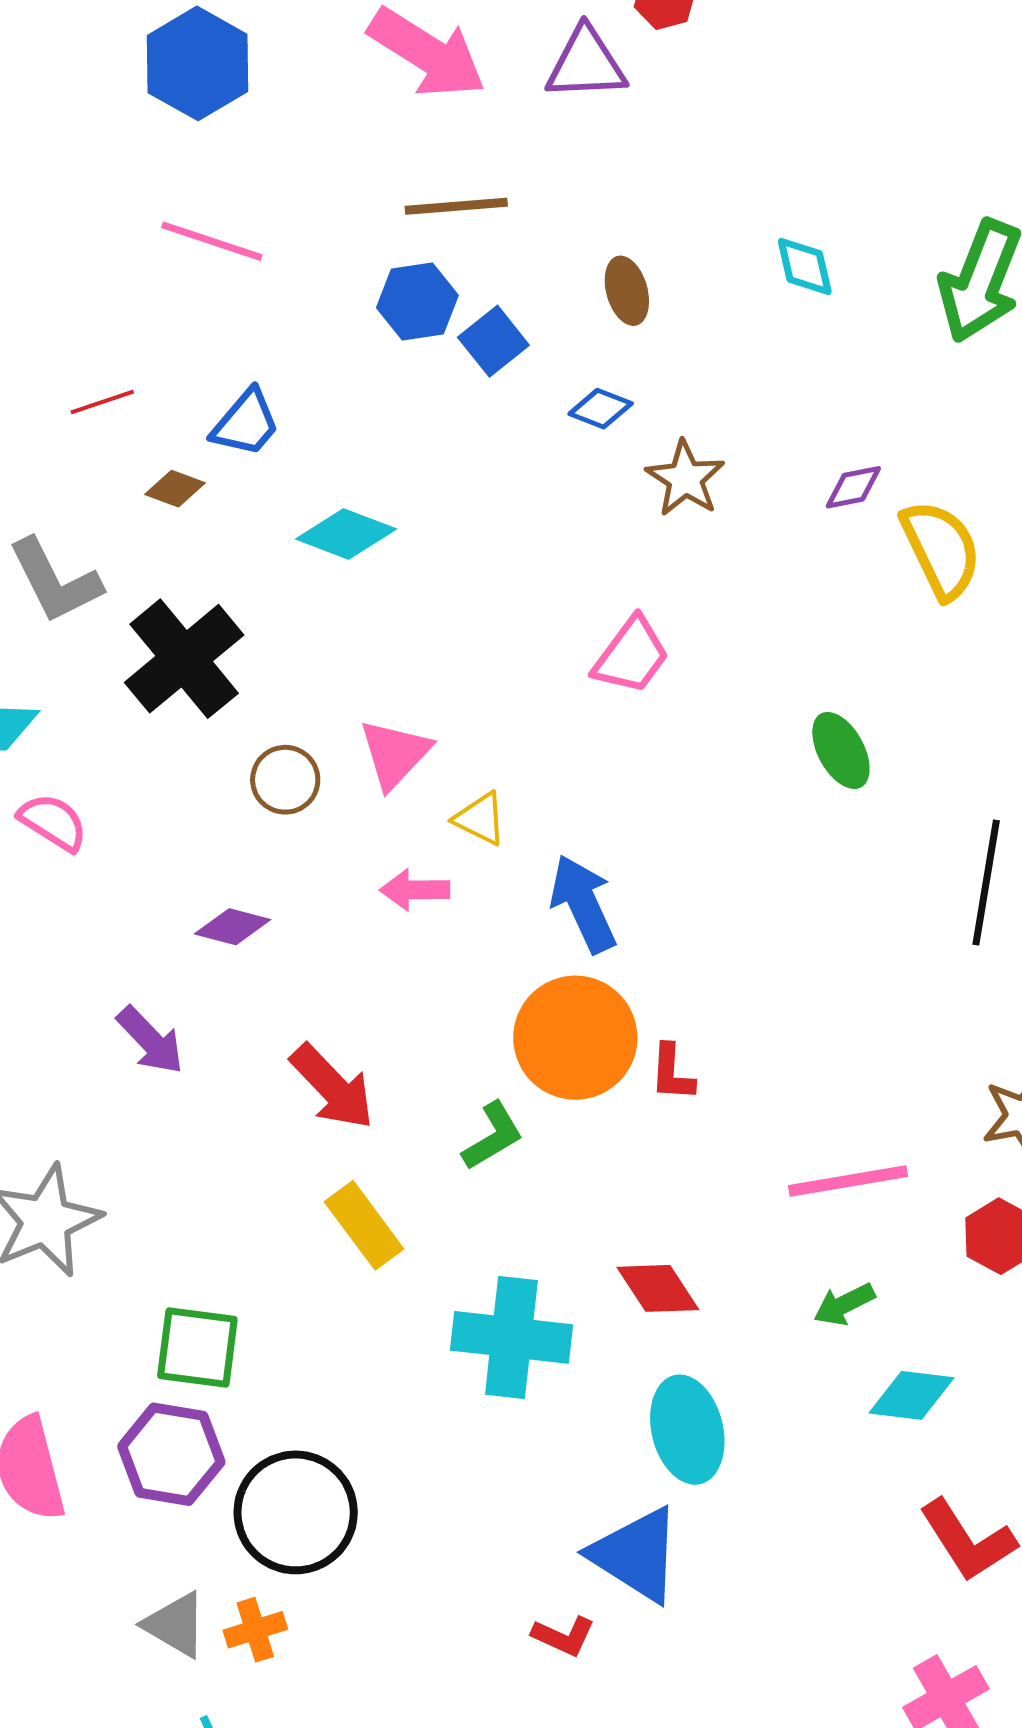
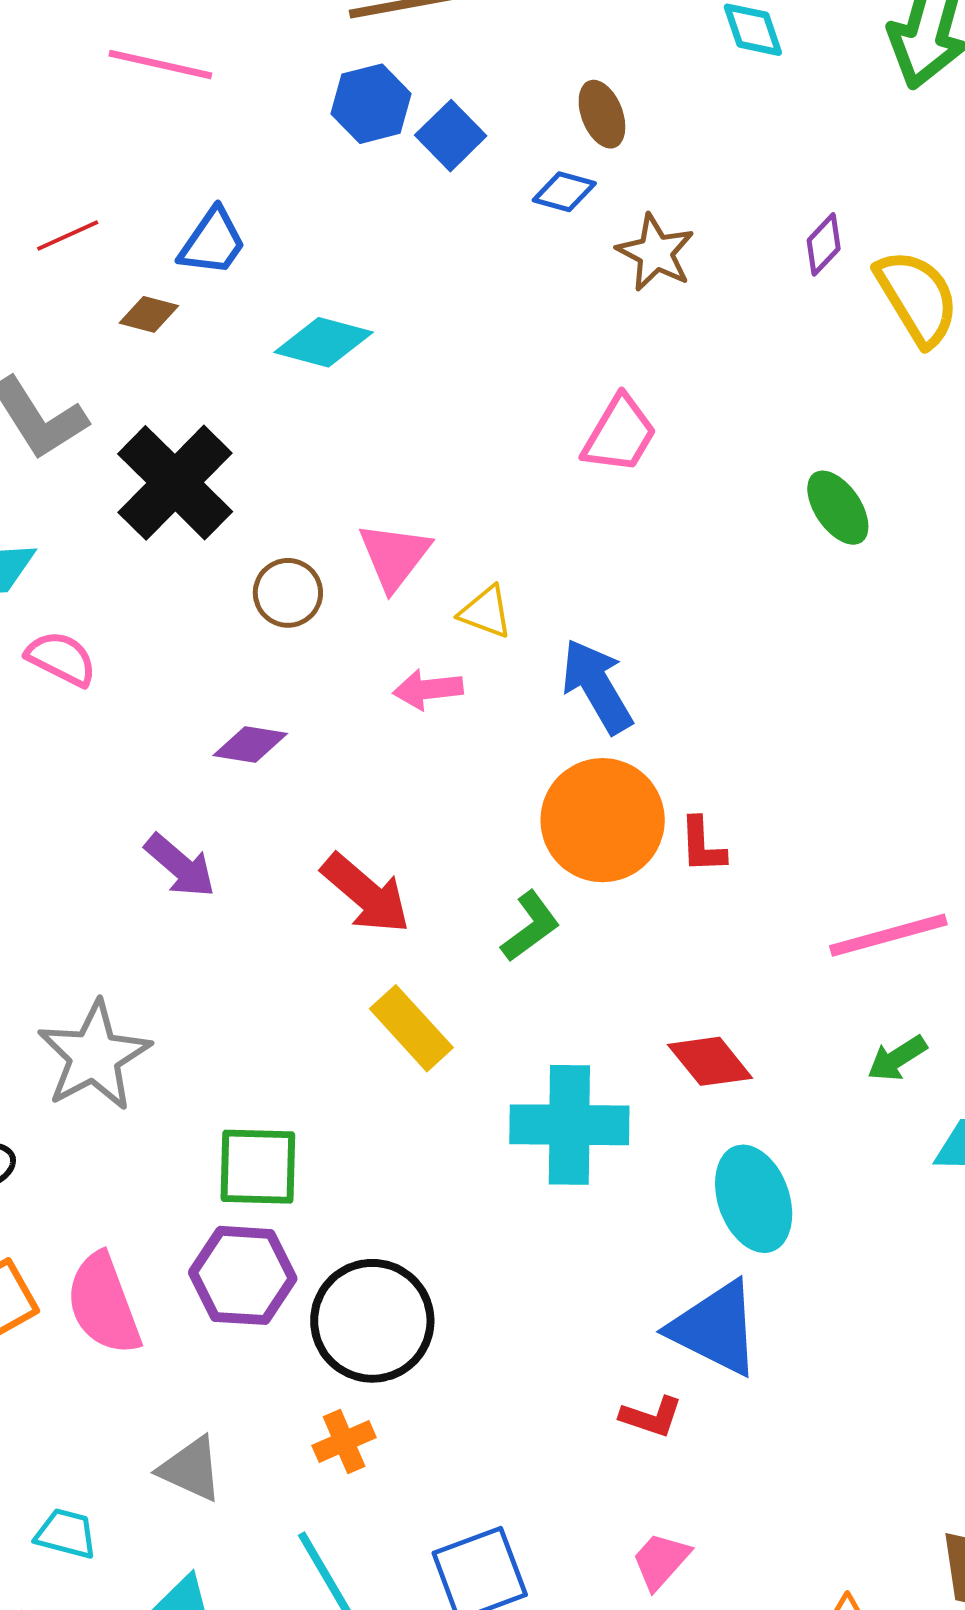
brown ellipse: (627, 291) -> (602, 114), moved
purple diamond: (853, 487) -> (824, 244), turned -30
gray triangle: (175, 1625) -> (191, 1469), moved

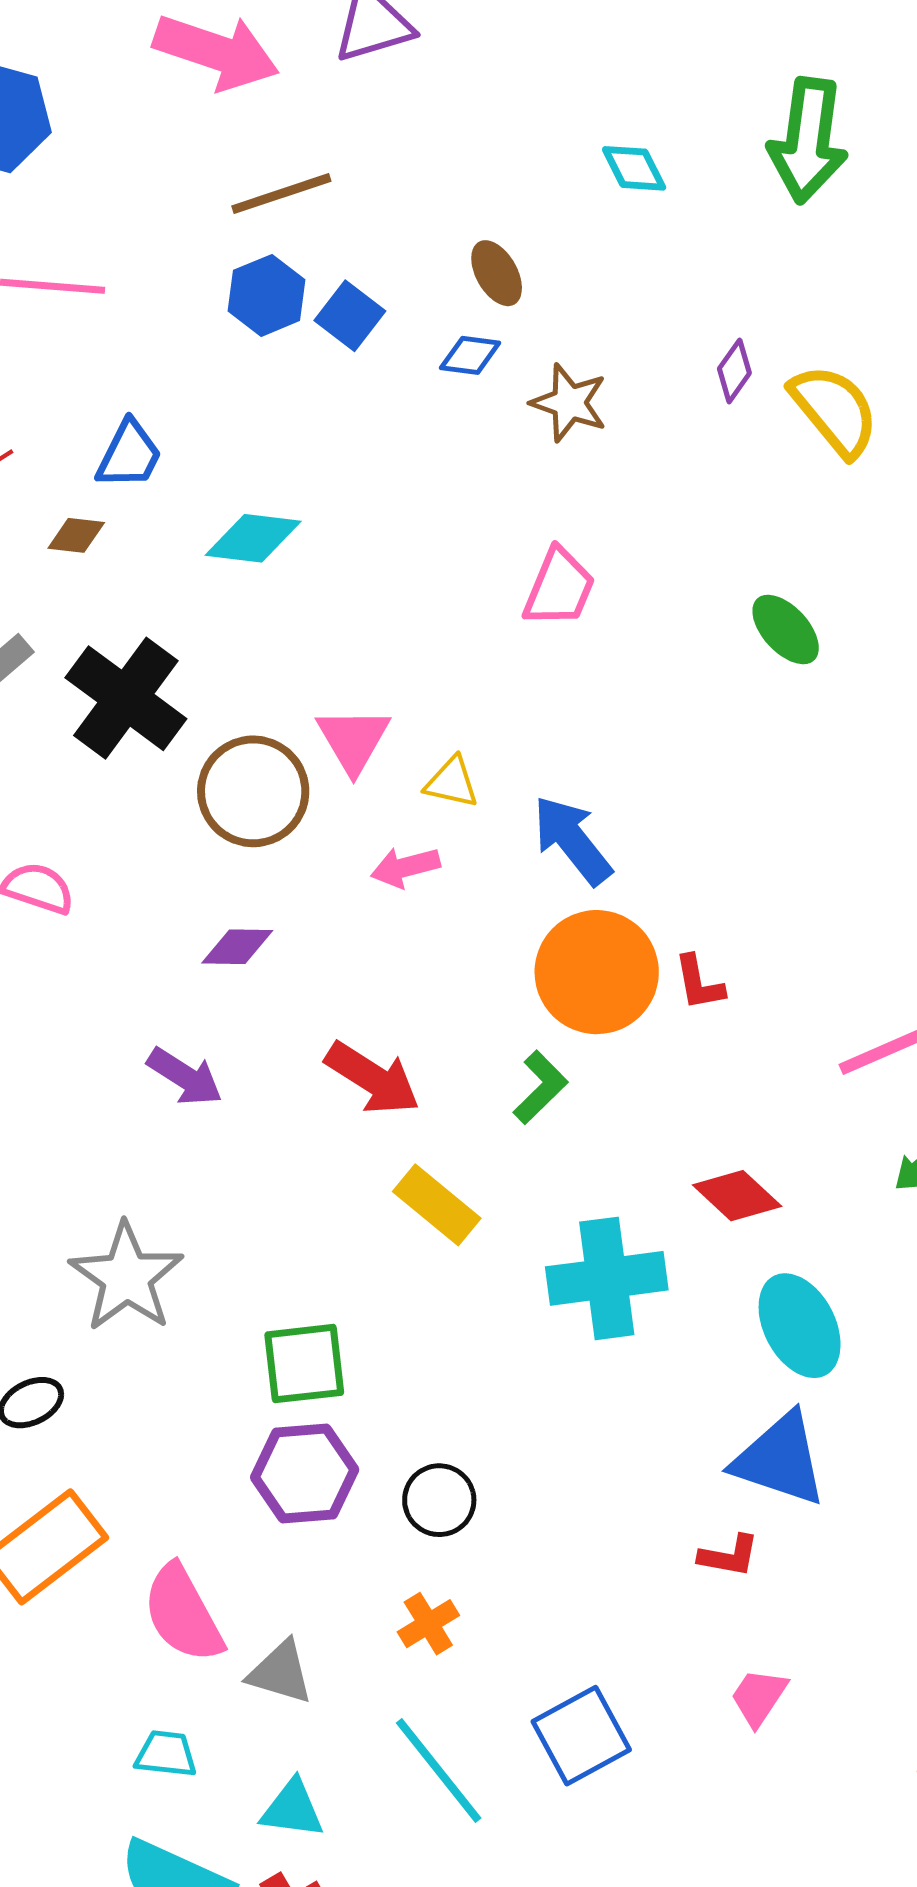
brown circle: (288, 593) -> (253, 791), size x1.6
pink semicircle: (103, 1304) -> (183, 1614), moved
black circle: (372, 1321) -> (439, 1500), size x0.6

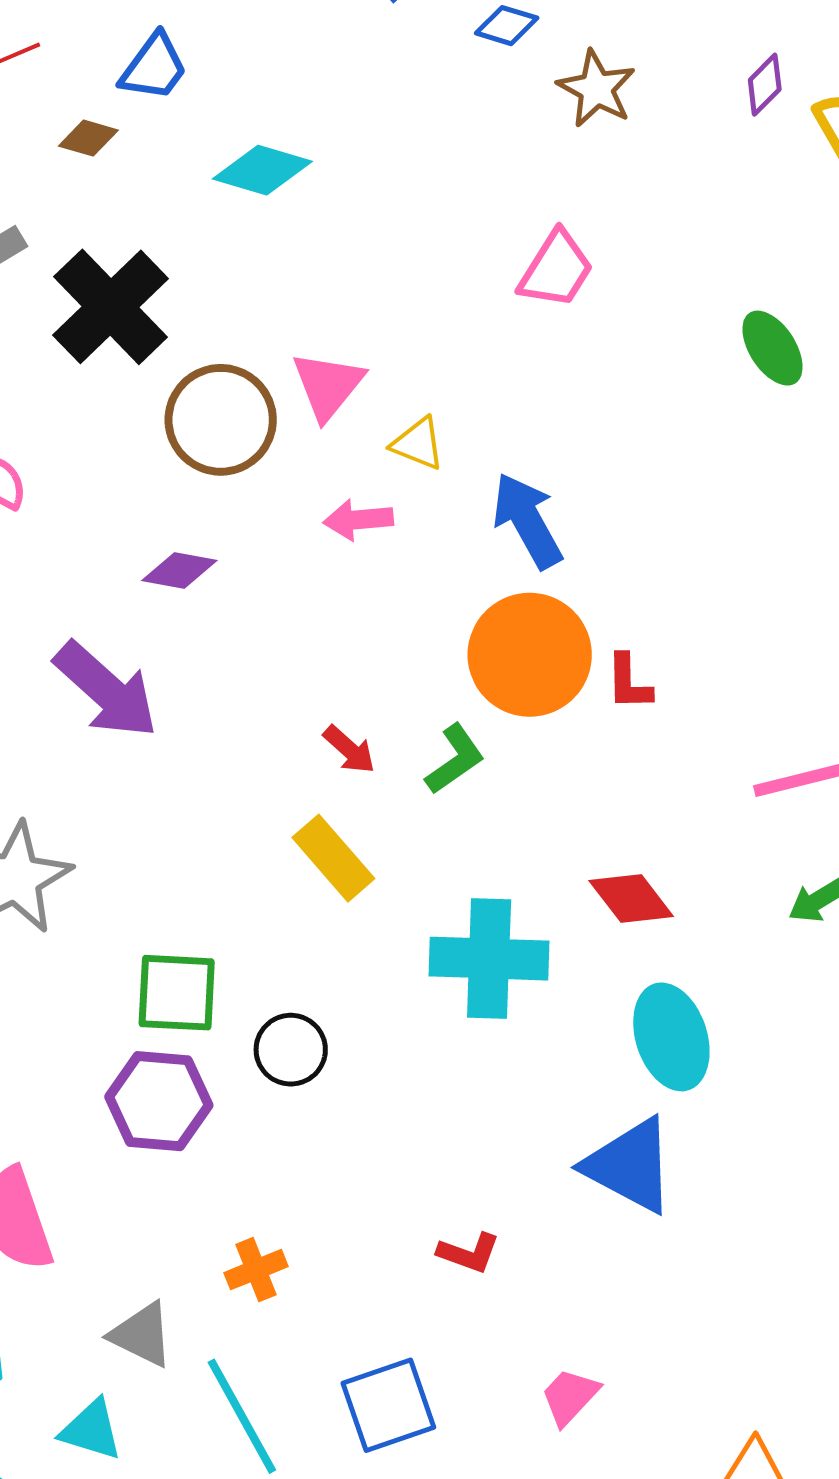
purple arrow: (185, 1077) -> (106, 690), size x1.5
red arrow: (373, 1078) -> (349, 750), moved, size x0.6
black circle: (439, 1500) -> (291, 1050), moved
red L-shape: (729, 1556) -> (469, 1253), moved
gray triangle: (280, 1672) -> (142, 1335), moved

